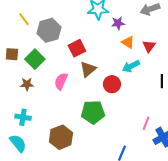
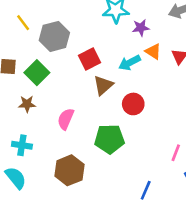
cyan arrow: (131, 66) -> (129, 63), moved
pink semicircle: (61, 81) -> (66, 119), moved

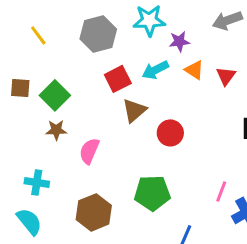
gray hexagon: (54, 36) -> (98, 34), moved
cyan arrow: (129, 63) -> (155, 70), moved
brown star: (27, 104) -> (56, 130), moved
green pentagon: (109, 139) -> (152, 193), moved

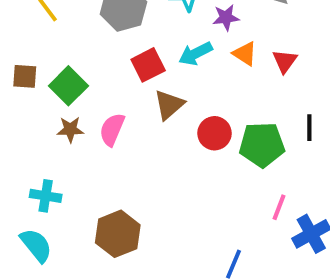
pink semicircle: (89, 151) -> (112, 129), moved
green pentagon: (152, 193) -> (262, 145), moved

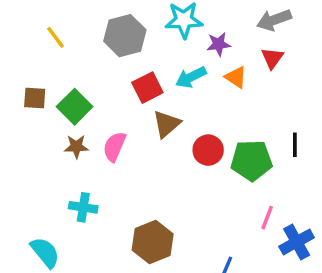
red triangle: (285, 61) -> (272, 58), moved
cyan cross: (46, 196) -> (83, 207), moved
brown hexagon: (118, 234) -> (153, 242), moved

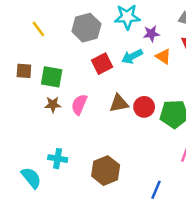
green square: (75, 107) -> (52, 77), turned -35
brown triangle: (166, 124) -> (119, 103), moved, turned 30
cyan cross: (83, 207) -> (58, 159), moved

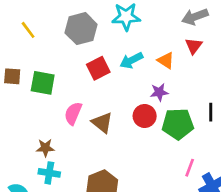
purple star: (151, 34) -> (159, 92), moved
brown triangle: (119, 103) -> (102, 123), moved, turned 50
brown star: (53, 105) -> (45, 148), moved

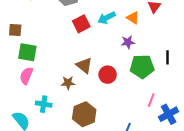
green square: (43, 83) -> (27, 52), moved
pink semicircle: (73, 113) -> (26, 76), moved
red circle: (145, 116) -> (108, 75), moved
brown star: (45, 148) -> (68, 83), moved

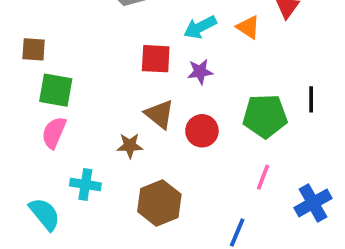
red square: (81, 24) -> (156, 59), moved, turned 30
purple star: (128, 42) -> (200, 72), moved
pink line: (151, 100) -> (263, 177), moved

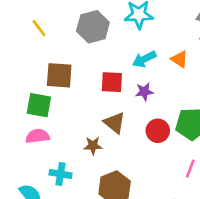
brown square: (34, 49) -> (59, 75), moved, size x1.5
red circle: (202, 131) -> (158, 131), moved
pink semicircle: (54, 133) -> (38, 136), turned 60

